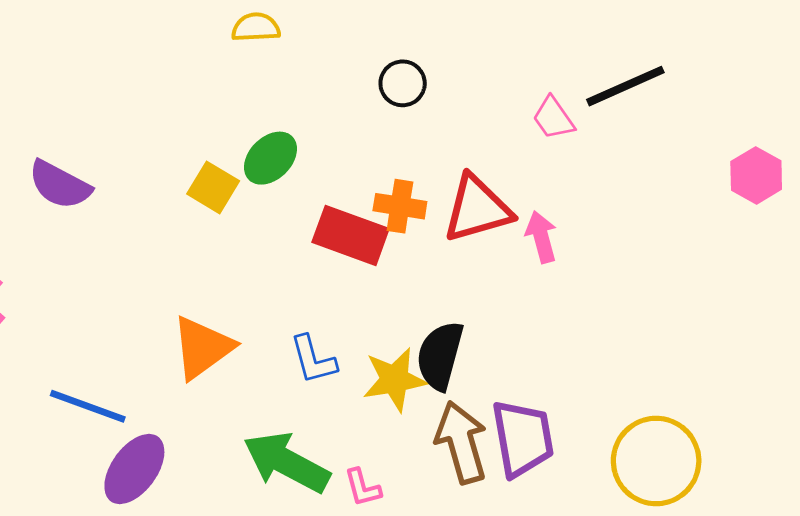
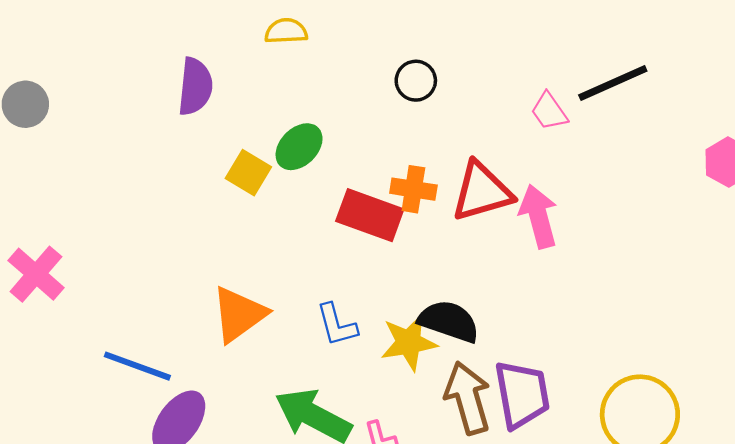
purple semicircle: (60, 185) -> (195, 87), moved, turned -112
pink arrow: (541, 237) -> (538, 216), size x1.4
black semicircle: (440, 356) -> (449, 321), turned 94

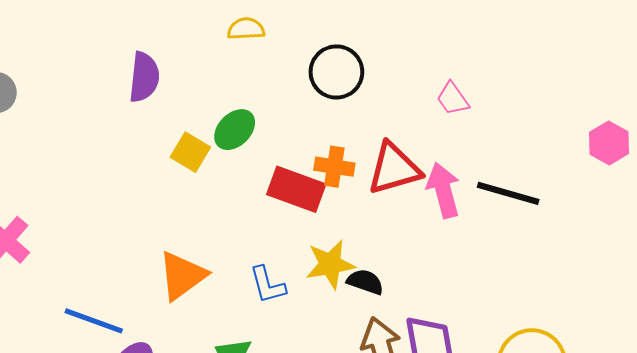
yellow semicircle: (286, 31) -> (246, 29), moved
black circle: (416, 81) -> (336, 72), size x1.5
black line: (613, 83) -> (508, 193), moved, turned 40
black semicircle: (449, 321) -> (365, 282), size x0.7
yellow star: (409, 343) -> (330, 264), moved

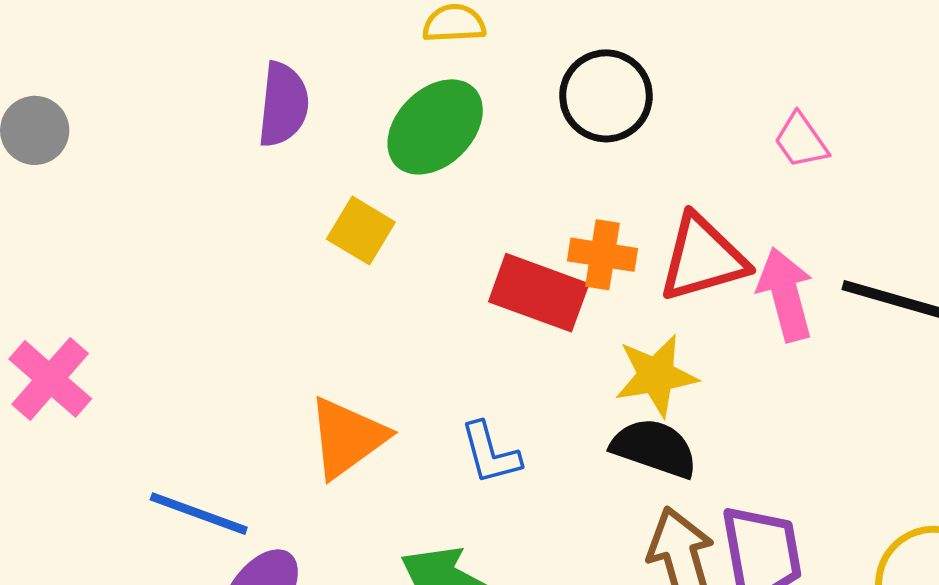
green ellipse: (235, 130) -> (435, 127), moved, size x1.4
yellow star: (330, 264) -> (656, 376), moved
black semicircle: (365, 282) -> (654, 448), size x1.4

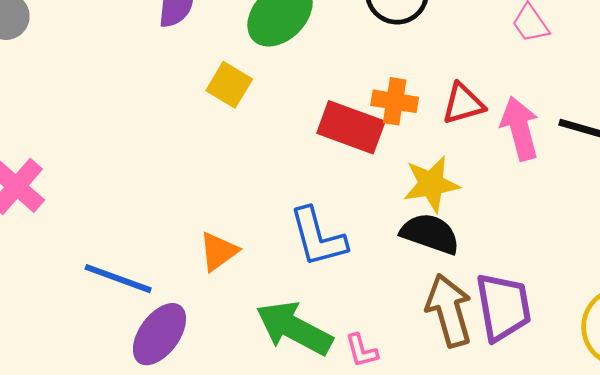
red triangle: (703, 258) -> (463, 104), size x0.7
orange triangle: (347, 438) -> (219, 251), moved, size x0.7
blue L-shape: (490, 453) -> (318, 237), size x1.4

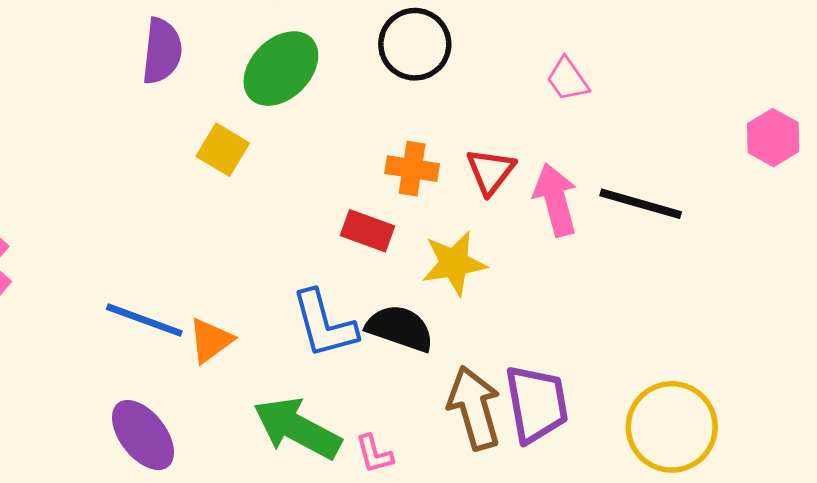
red triangle: (463, 104) -> (491, 171), turned -36
red rectangle: (351, 127) -> (367, 231), moved, size x0.7
black semicircle: (430, 234) -> (400, 328), moved
blue line: (118, 279) -> (144, 320), moved
purple ellipse: (159, 334) -> (143, 435), turned -74

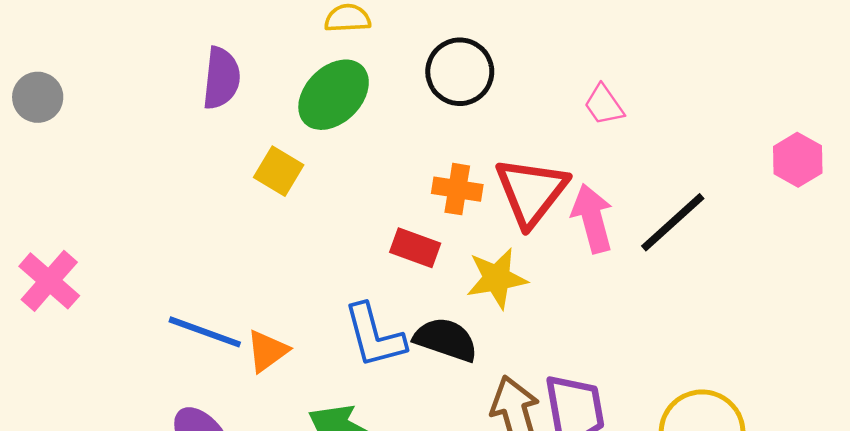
red triangle: (491, 171) -> (531, 192), size x1.6
black line: (641, 204) -> (673, 222), turned -58

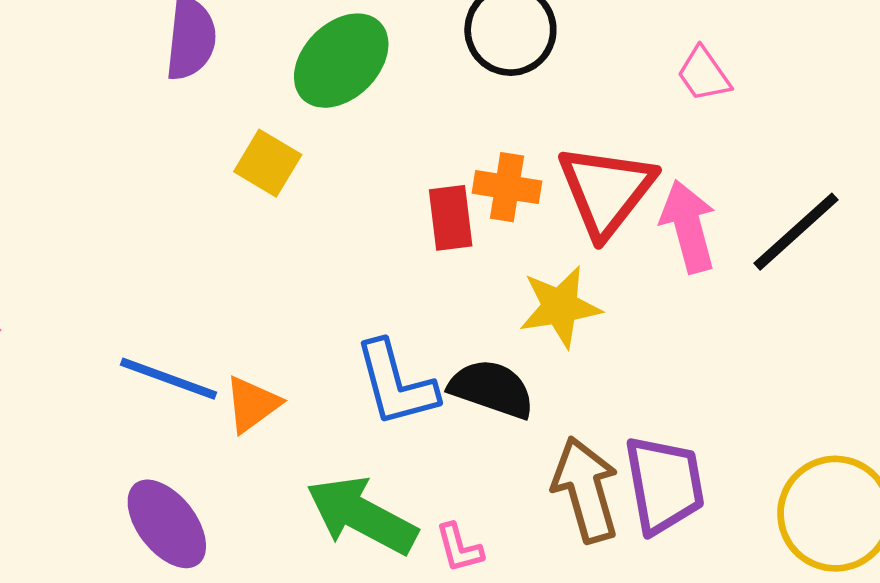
red rectangle: (415, 248) -> (451, 218), moved, turned 63

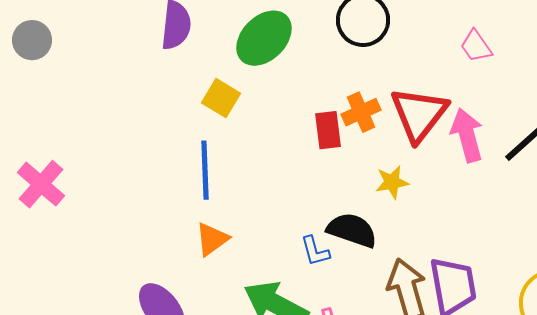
orange cross: (507, 187) -> (361, 112), turned -33
yellow star: (560, 307) -> (392, 182), size x0.7
blue line: (169, 379) -> (205, 170), moved, turned 68
blue L-shape: (396, 384) -> (315, 251), moved, size x0.6

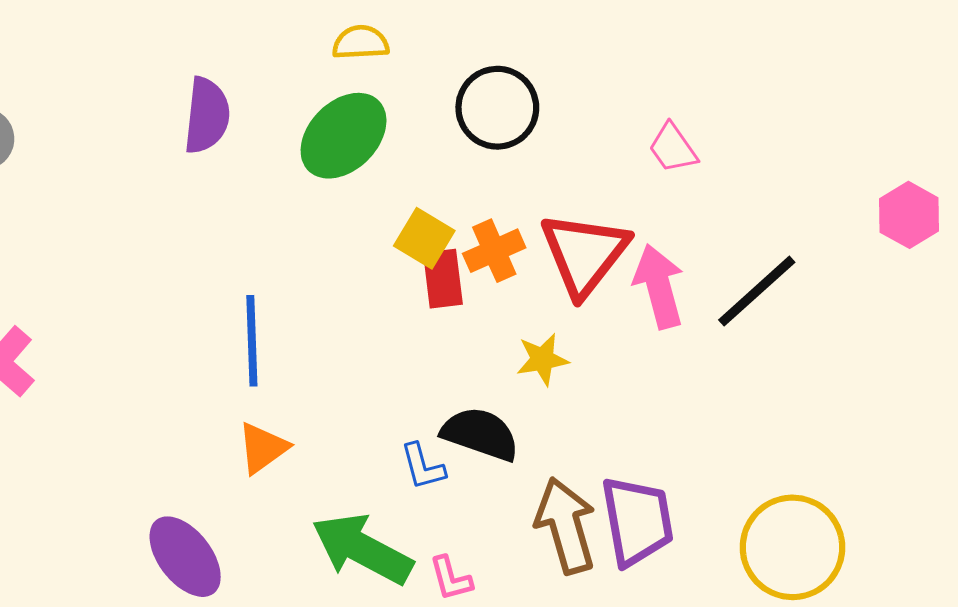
yellow square: (221, 98) -> (424, 238), moved

